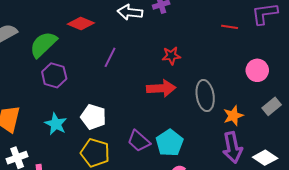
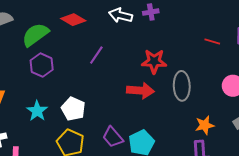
red star: (171, 56) -> (154, 61), size x1.4
gray ellipse: (205, 96) -> (182, 86), moved

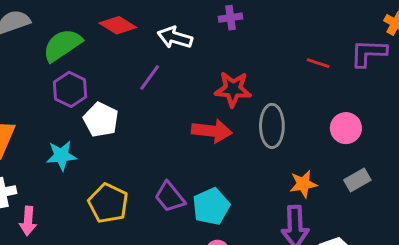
white arrow: (121, 15) -> (175, 38), moved
white pentagon: (73, 109) -> (101, 120), moved
cyan star: (37, 111) -> (61, 156), turned 30

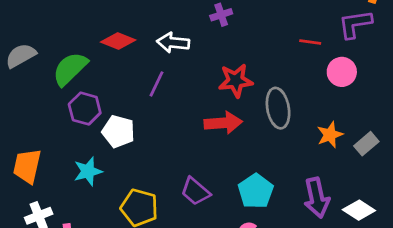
pink circle: (346, 128) -> (342, 72), moved
orange star: (303, 184) -> (330, 135), moved
cyan pentagon: (211, 206) -> (256, 191), moved

